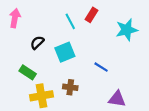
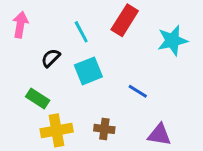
red rectangle: (92, 15) -> (125, 20), size x1.5
cyan line: (70, 21) -> (81, 32), moved
brown cross: (70, 87) -> (104, 129), moved

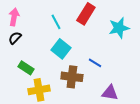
black semicircle: (51, 58) -> (15, 38), moved
cyan square: (88, 71) -> (61, 49), turned -30
brown cross: (104, 129) -> (72, 77), moved, size x1.5

